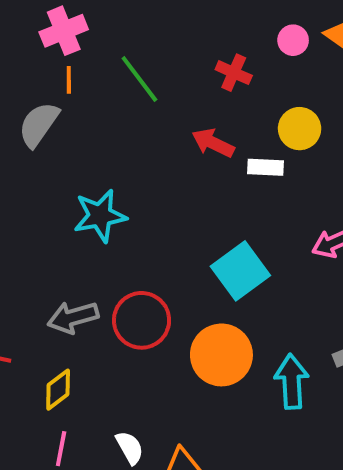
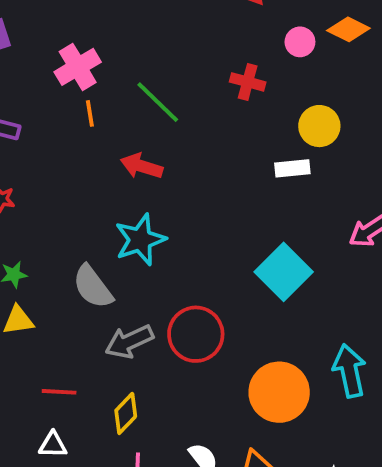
gray semicircle: (39, 124) -> (93, 287), moved, turned -63
red arrow: (213, 143) -> (142, 166), moved
orange circle: (221, 355) -> (279, 392), moved

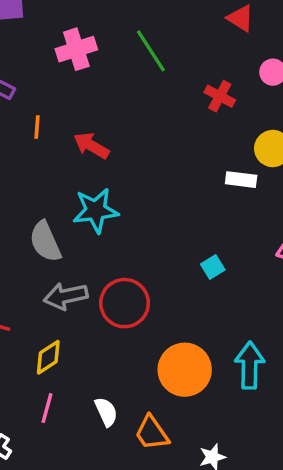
green line: (158, 102) -> (151, 51), moved
orange line: (90, 113) -> (37, 127), moved
red arrow: (142, 166) -> (91, 146), moved
cyan square: (284, 272) -> (213, 267), size x0.5

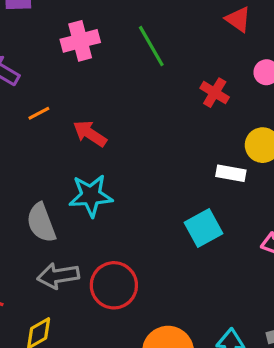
orange line: (37, 127) -> (39, 113), turned 55
cyan square: (213, 267) -> (204, 228), moved, size x1.6

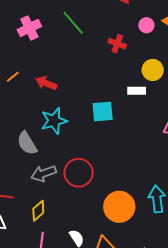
cyan square: (204, 228) -> (103, 111), moved, turned 35

